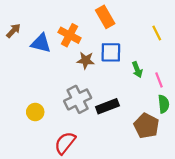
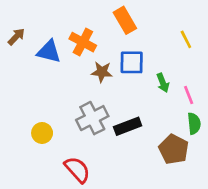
red semicircle: (65, 143) -> (77, 170), turned 100

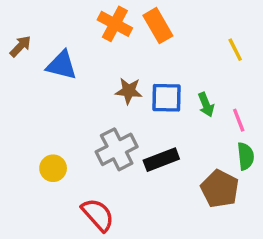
orange cross: (83, 42) -> (115, 24), moved
blue square: (132, 62) -> (166, 98), moved

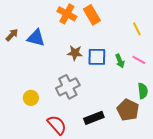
brown arrow: (20, 46) -> (12, 35), moved
pink line: (239, 120) -> (139, 60), moved, turned -40
black rectangle: (161, 160) -> (94, 118), moved

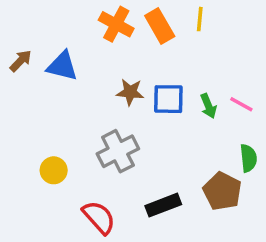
yellow line: (137, 29) -> (200, 19), moved, turned 32

